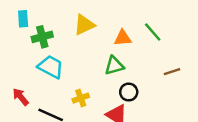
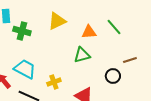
green cross: (42, 37) -> (22, 31), turned 30
cyan trapezoid: (51, 67) -> (25, 69), moved
black circle: (129, 92) -> (113, 76), moved

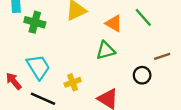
orange triangle: (89, 32) -> (114, 23), turned 35
cyan trapezoid: (25, 69) -> (38, 67), turned 30

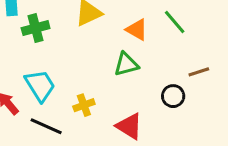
green cross: (35, 22) -> (36, 28), turned -30

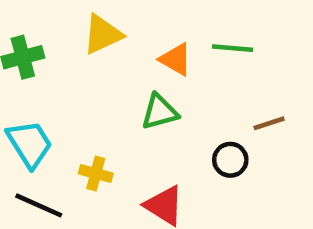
green line: (175, 22) -> (233, 48), turned -44
yellow cross: (84, 105) -> (96, 173), turned 35

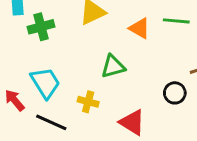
green triangle: (160, 112) -> (113, 66), moved

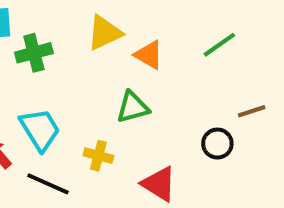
green line: (176, 21) -> (219, 45), turned -40
orange triangle: (140, 28) -> (149, 55), moved

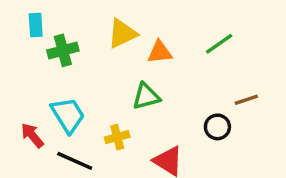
orange triangle: (149, 55) -> (160, 52), turned -36
yellow cross: (98, 156) -> (117, 137), turned -30

